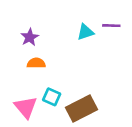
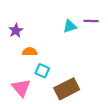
purple star: (30, 37) -> (16, 31), moved
cyan square: (52, 97) -> (42, 71), moved

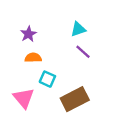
purple line: (91, 21) -> (83, 52), moved, turned 40
purple star: (16, 31) -> (28, 34), moved

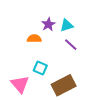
purple star: (28, 34) -> (48, 24), moved
orange semicircle: (33, 58) -> (34, 39), moved

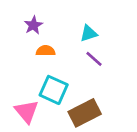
purple star: (48, 24) -> (33, 25), moved
cyan square: (40, 68) -> (54, 90), size x1.5

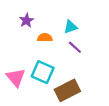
orange semicircle: (46, 51) -> (45, 38), moved
pink triangle: (27, 111) -> (16, 77), moved

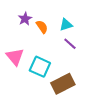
orange semicircle: (45, 38) -> (42, 27), moved, turned 56
pink triangle: (16, 77) -> (15, 57), moved

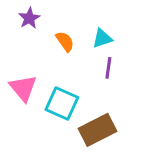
purple star: (25, 19) -> (29, 18), moved
purple line: (70, 44) -> (108, 68), turned 56

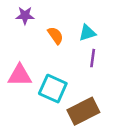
purple star: (29, 18) -> (25, 16), turned 30
pink triangle: (23, 88) -> (20, 75), turned -50

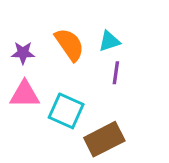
purple star: (25, 16) -> (23, 53), moved
orange semicircle: (55, 35) -> (69, 45), size x1.5

